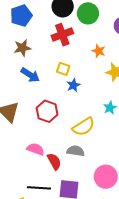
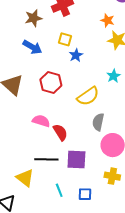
brown star: (22, 48) -> (33, 18), moved
orange star: (99, 51) -> (107, 20), moved
gray semicircle: (76, 151) -> (98, 122), moved, turned -84

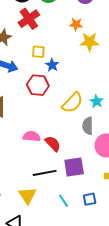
cyan star: (114, 76) -> (96, 101), moved
red hexagon: (51, 82) -> (38, 85), moved
yellow triangle: (25, 178) -> (27, 195), turned 30

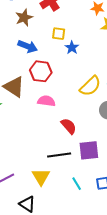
red hexagon: (38, 85) -> (41, 71), moved
pink semicircle: (32, 136) -> (46, 101), moved

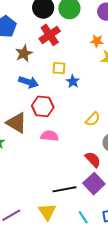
yellow semicircle: (90, 86) -> (93, 119), size x0.7
red semicircle: (69, 126) -> (93, 159), moved
purple square: (89, 150) -> (94, 184), turned -35

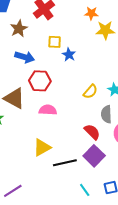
yellow triangle: (47, 212) -> (42, 147), moved, turned 36

